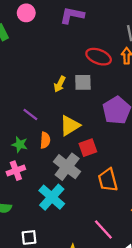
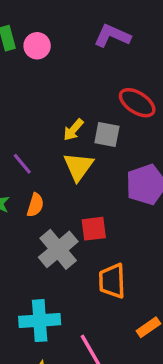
pink circle: (26, 13) -> (37, 46), moved
yellow triangle: (70, 126) -> (78, 166), moved, turned -35
cyan cross: (52, 197) -> (40, 321), moved, turned 32

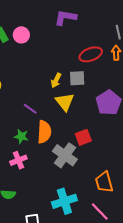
red ellipse: (137, 103) -> (91, 54), turned -40
orange semicircle: (35, 205) -> (44, 132), size x1.5
orange trapezoid: (112, 281) -> (104, 182), moved

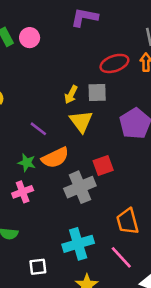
orange semicircle: (44, 132) -> (55, 158), turned 60
gray cross: (65, 155) -> (80, 187), turned 30

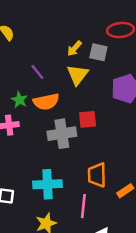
pink line: (121, 257) -> (83, 206), turned 35

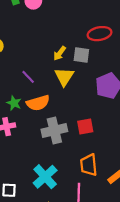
red square: (88, 119) -> (85, 126), moved
cyan cross: (48, 184) -> (45, 177), turned -35

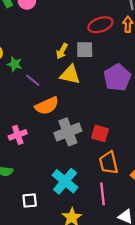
yellow triangle: (64, 77) -> (70, 75), turned -42
green star: (14, 103) -> (15, 64), moved
red square: (85, 126) -> (100, 133), moved, turned 35

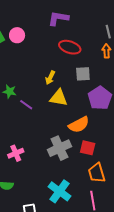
red ellipse: (100, 25) -> (70, 47), moved, turned 40
gray square: (85, 50) -> (83, 74), moved
orange semicircle: (47, 106) -> (79, 125), moved

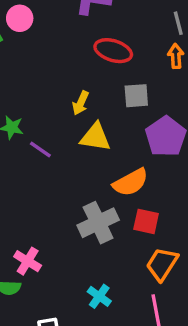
pink circle: (17, 35) -> (20, 18), moved
pink cross: (16, 153) -> (28, 261), moved, turned -35
orange trapezoid: (97, 173) -> (162, 264), turned 50
cyan cross: (60, 191) -> (99, 296), size x0.6

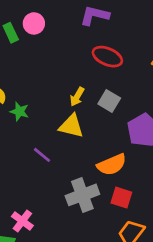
gray square: (136, 96) -> (109, 101), moved, turned 30
yellow triangle: (95, 137) -> (71, 126), moved
purple line: (40, 150) -> (42, 155), moved

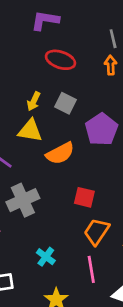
orange semicircle: (112, 165) -> (60, 153), moved
gray cross: (82, 195) -> (23, 200), moved

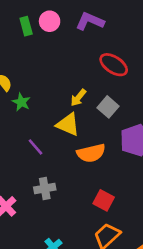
purple L-shape: (45, 20) -> (90, 21), moved
gray cross: (23, 200) -> (45, 189), size x0.7

